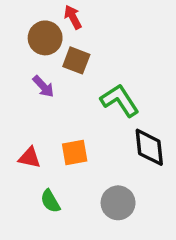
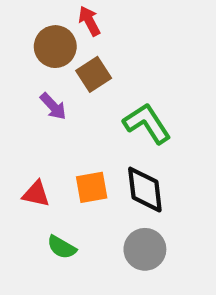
brown square: (76, 60) -> (94, 74), turned 36
black diamond: (149, 147) -> (145, 190), moved
green semicircle: (50, 201) -> (62, 247), turned -30

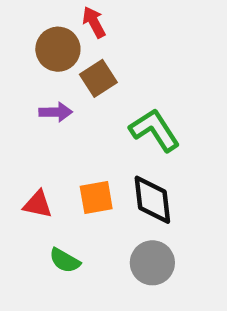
purple arrow: (53, 106) -> (56, 112), turned -48

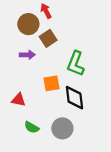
green L-shape: (155, 130) -> (76, 64), turned -125
orange square: (96, 198) -> (51, 83), moved
gray circle: (152, 263) -> (62, 128), moved

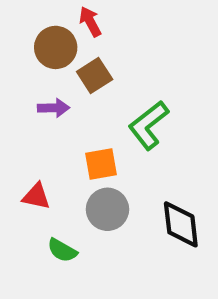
green L-shape: (76, 64) -> (148, 125), turned 30
black diamond: (74, 98) -> (181, 224), moved
gray circle: (62, 128) -> (107, 209), moved

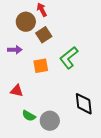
purple arrow: (54, 108) -> (15, 50), moved
orange square: (101, 164) -> (41, 66), moved
gray circle: (107, 209) -> (50, 121), moved

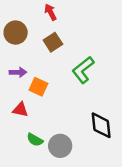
brown circle: (26, 22) -> (16, 33), moved
purple arrow: (15, 50) -> (18, 72), moved
orange square: (41, 66) -> (38, 87), moved, turned 35

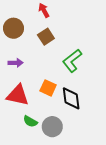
orange square: (38, 87) -> (48, 88), moved
red triangle: (20, 110) -> (18, 95), size x1.6
black diamond: (101, 125) -> (71, 98), moved

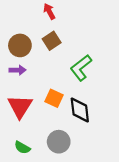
brown circle: (13, 28) -> (20, 45), moved
red triangle: (18, 95) -> (20, 106), turned 50
green semicircle: (30, 121) -> (22, 148), moved

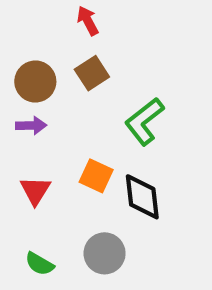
red triangle: (20, 106) -> (35, 191), size x0.7

